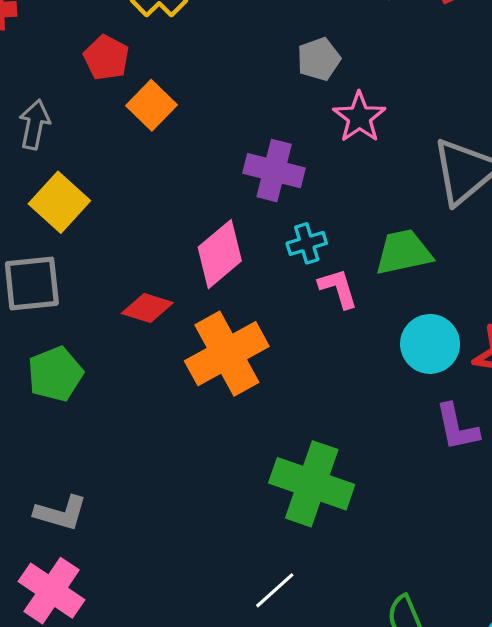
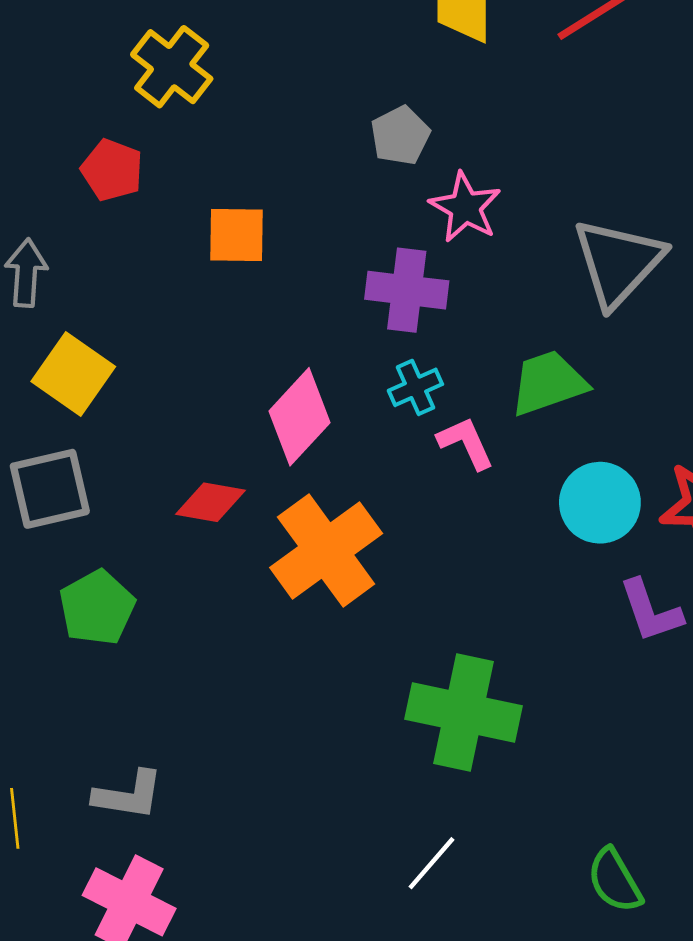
orange square: (152, 105) -> (236, 235), moved, turned -36
purple cross: (274, 171) -> (407, 290), moved

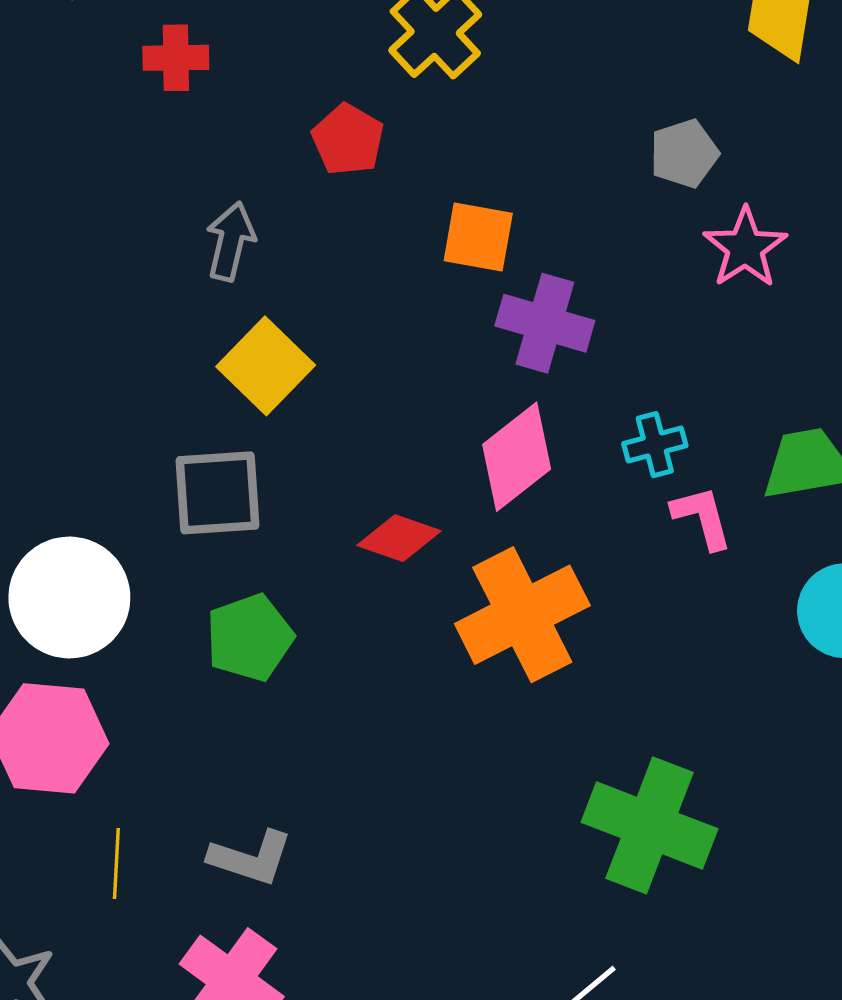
purple cross: (407, 290) -> (545, 323), moved

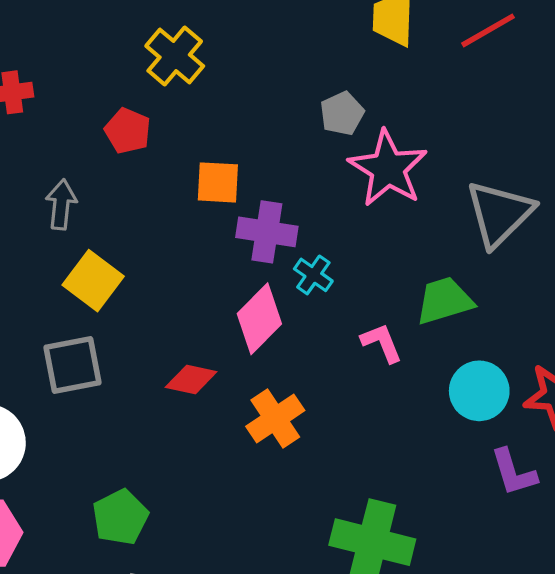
pink star: (745, 248) -> (388, 168), size x1.5
cyan cross: (655, 445) -> (313, 275), moved, turned -33
orange cross: (522, 615) -> (275, 418), size x0.7
green pentagon: (250, 638) -> (120, 517), moved

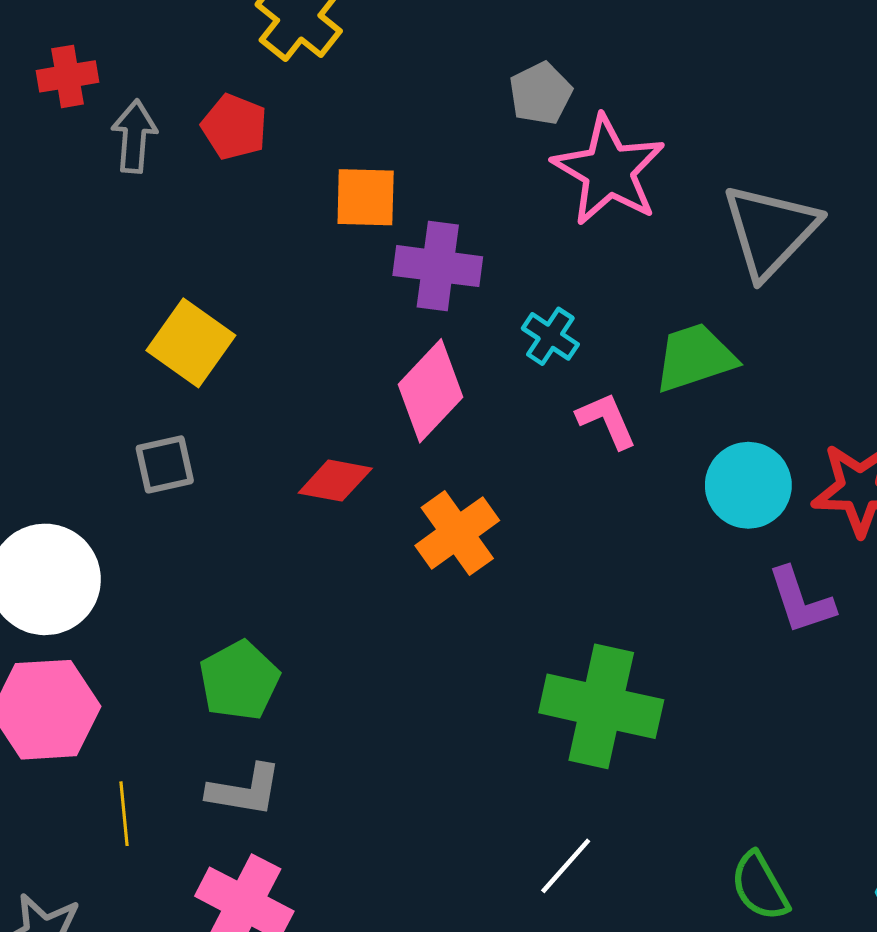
gray arrow: (61, 204) -> (134, 136), moved
cyan cross: (313, 275) -> (550, 336), moved
gray square: (73, 365) -> (165, 464), size x0.7

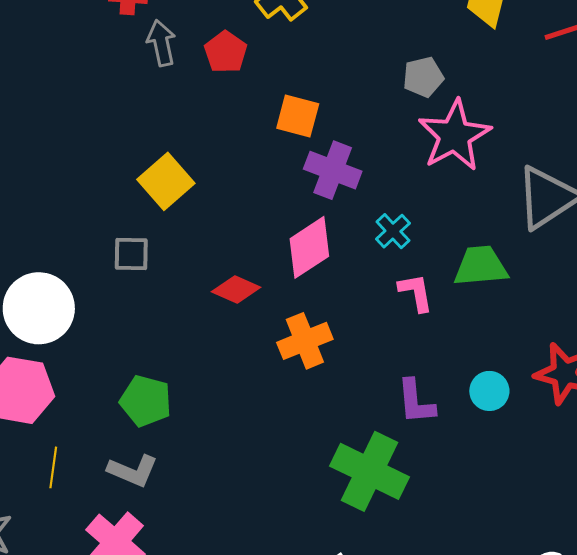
gray arrow: (134, 136) -> (161, 43), turned -30
cyan circle: (748, 485) -> (489, 391), moved, size x0.7
purple L-shape: (801, 601) -> (416, 402), moved
green pentagon: (239, 681) -> (146, 401), turned 30

